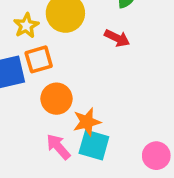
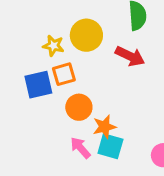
yellow star: (26, 26) -> (53, 46), turned -30
red arrow: (117, 38) -> (130, 56), size x1.4

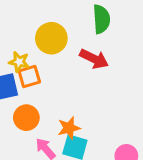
yellow star: (53, 46) -> (19, 62), moved
orange circle: (79, 107) -> (26, 118), moved

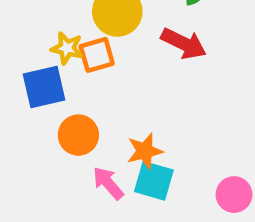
orange square: (29, 76) -> (97, 55), moved

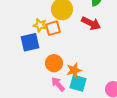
orange circle: (78, 135) -> (54, 63), moved

